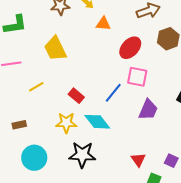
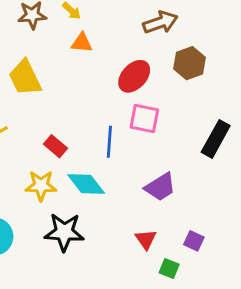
orange triangle: (103, 24) -> (82, 43), moved
blue line: (113, 93) -> (109, 142), turned -35
purple trapezoid: (148, 110) -> (160, 187), moved, turned 35

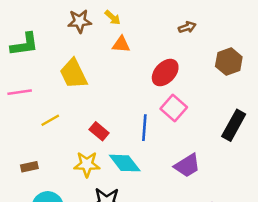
brown arrow: (160, 22) -> (187, 27), size x0.6
brown hexagon: (189, 63) -> (229, 62), moved
pink square: (144, 119) -> (174, 108), turned 30

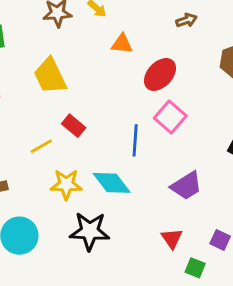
orange triangle: (121, 44) -> (122, 44), moved
yellow line: (50, 120) -> (41, 146), moved
red rectangle: (99, 131) -> (74, 126), moved

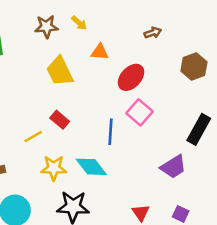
yellow trapezoid: (50, 76) -> (60, 71), moved
purple trapezoid: (186, 186) -> (173, 167), moved

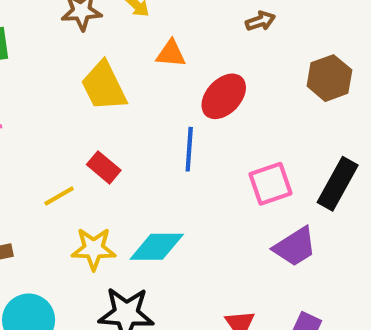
pink square: (140, 112) -> (270, 184), moved, turned 30
blue line: (110, 132) -> (189, 149), moved
cyan diamond: (91, 167) -> (157, 247), turned -52

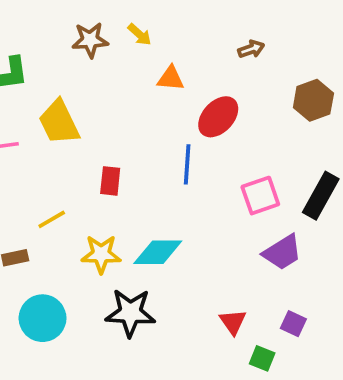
yellow trapezoid: (104, 86) -> (59, 122), moved
red rectangle: (104, 167) -> (110, 181), turned 56
yellow line: (59, 196) -> (52, 219), moved

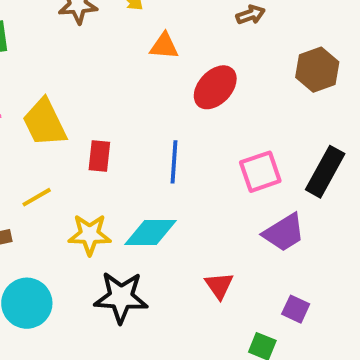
yellow trapezoid: (59, 122) -> (44, 123), moved
blue line: (187, 164) -> (174, 162), moved
red triangle: (233, 322) -> (219, 285), moved

